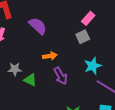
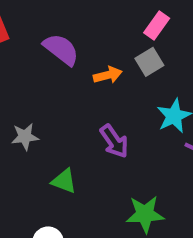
orange arrow: (50, 56) -> (108, 75), moved
green triangle: (30, 80) -> (64, 181), moved

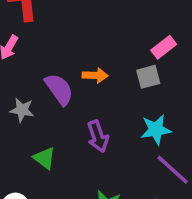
purple semicircle: (61, 49) -> (59, 89), moved
orange arrow: (108, 75) -> (95, 75), moved

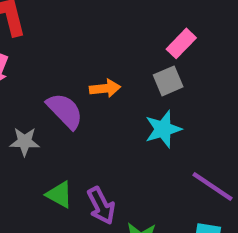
cyan star: (156, 130) -> (163, 129), moved
purple arrow: (98, 136) -> (101, 206), moved

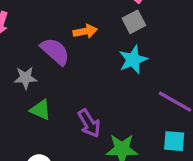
green triangle: (59, 195) -> (41, 110), moved

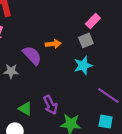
green triangle: (41, 110) -> (25, 109), moved

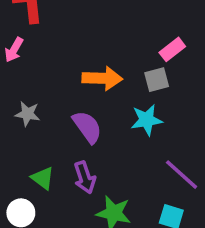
orange arrow: (53, 44) -> (102, 78), size x1.5
purple semicircle: (32, 55) -> (87, 127), moved

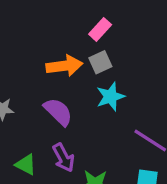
pink rectangle: (172, 49) -> (100, 29), moved
gray square: (157, 80) -> (100, 62), moved

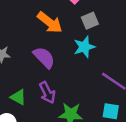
gray square: (100, 62) -> (90, 21), moved
orange arrow: (64, 66) -> (50, 22), turned 44

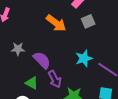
cyan star: (84, 47) -> (84, 58), moved
purple semicircle: (44, 57) -> (42, 60), moved

